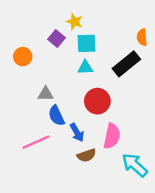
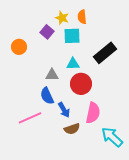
orange semicircle: (142, 37) -> (82, 17), moved
cyan triangle: (85, 67) -> (73, 64), moved
gray triangle: (46, 94) -> (52, 75), moved

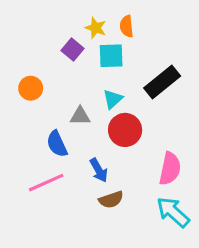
orange circle: (19, 47) -> (31, 88), moved
cyan triangle: (73, 64) -> (113, 99), turned -40
blue semicircle: (47, 96) -> (57, 144), moved
pink semicircle: (93, 113) -> (170, 169), moved

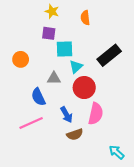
yellow star: (96, 28) -> (52, 11), moved
purple square: (72, 50) -> (49, 33), turned -32
cyan square: (111, 56) -> (64, 49), moved
pink semicircle: (170, 169) -> (96, 114), moved
cyan arrow: (173, 212) -> (117, 152), moved, size x0.7

